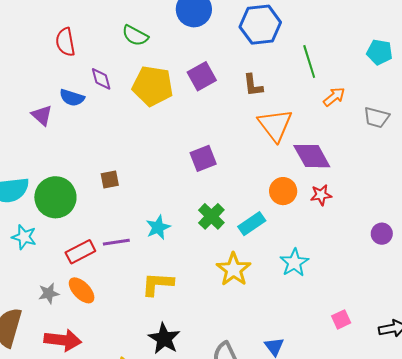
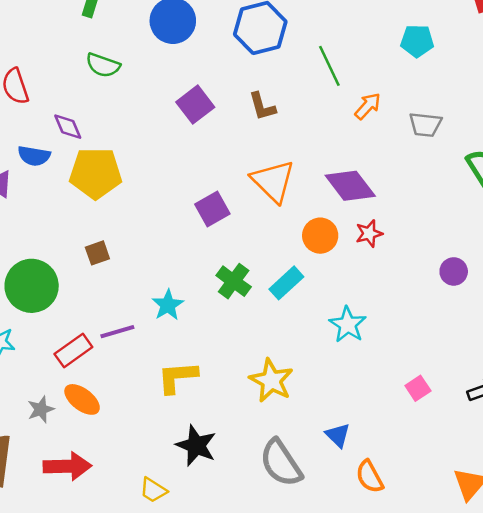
yellow pentagon: (153, 86) -> (96, 173), moved
orange triangle: (275, 125) -> (273, 181), moved
yellow star: (234, 269) -> (271, 381), moved

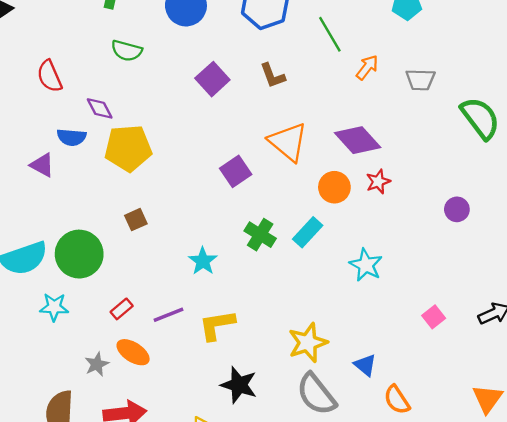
purple line: (117, 332) -> (169, 315), moved
red rectangle: (73, 351) -> (122, 309), size x0.7
yellow star: (271, 381) -> (308, 343), moved, turned 30

